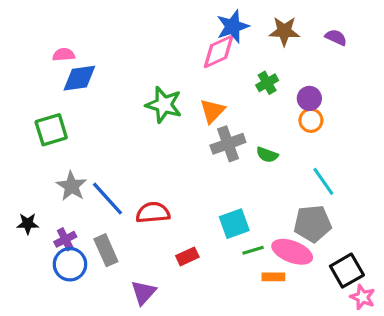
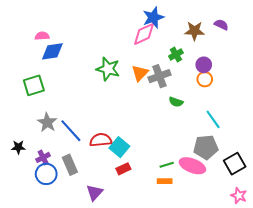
brown star: (284, 31) -> (194, 31), moved
gray cross: (228, 144) -> (159, 76), moved
cyan square: (234, 224) -> (119, 147), moved, turned -30
black square: (347, 271) -> (235, 164), moved
orange rectangle: (273, 277) -> (165, 181), moved

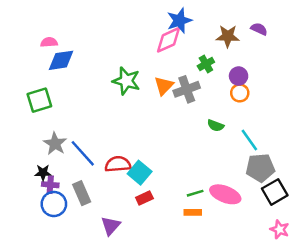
green semicircle: (176, 102) -> (216, 126), moved
black star: (18, 147) -> (43, 173), moved
gray pentagon: (206, 147) -> (260, 168), moved
purple cross: (43, 157) -> (50, 185), turned 32

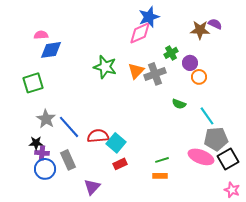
brown star: (228, 36) -> (200, 30), moved
purple circle: (239, 76) -> (190, 63), moved
pink ellipse: (225, 194) -> (201, 157), moved

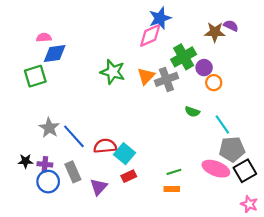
green cross: (171, 53) -> (184, 57), size x1.6
green square: (33, 83) -> (35, 76), moved
black star: (36, 143) -> (26, 161), moved
purple triangle: (92, 187) -> (99, 187), moved

